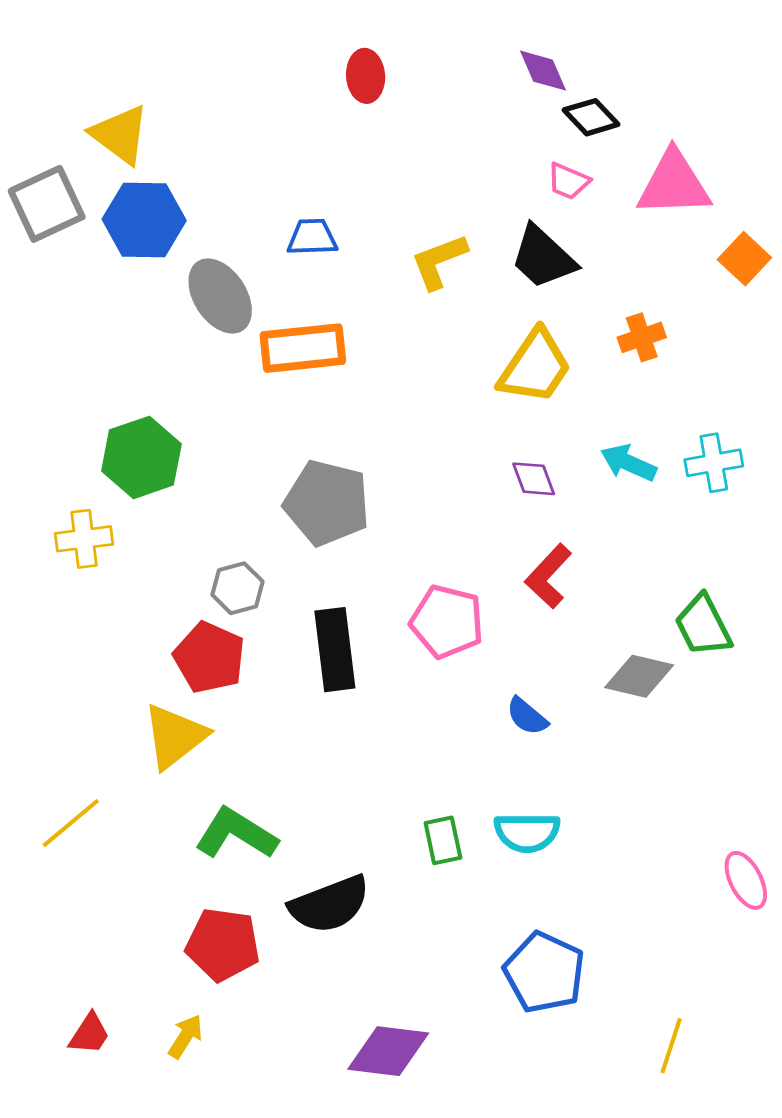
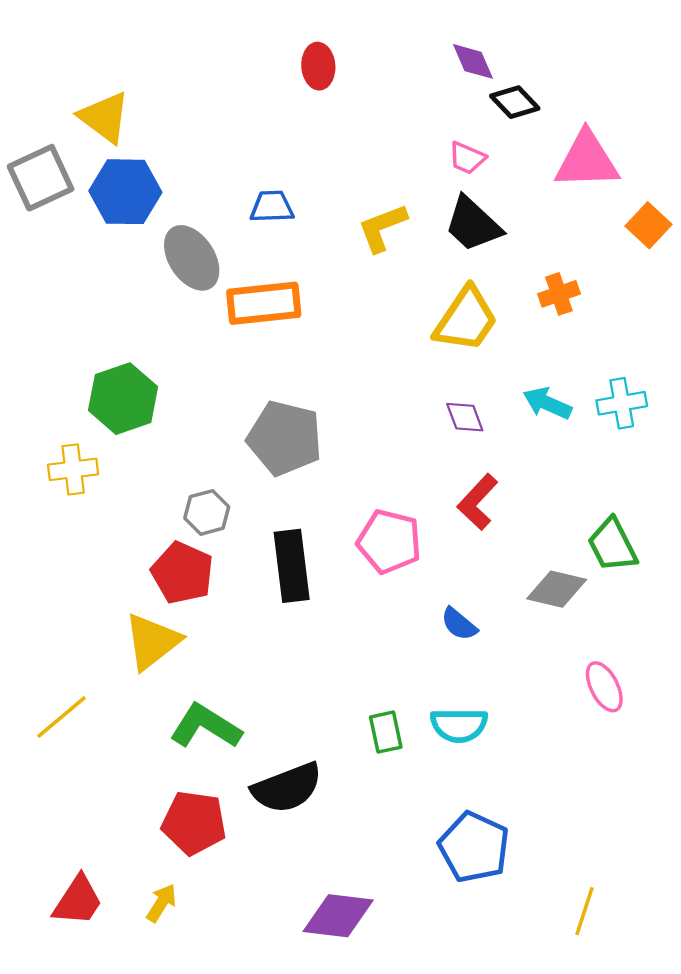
pink trapezoid: (568, 181) -> (467, 158), moved
pink ellipse: (746, 880) -> (604, 687), moved
red trapezoid: (89, 1034) -> (78, 901), size x1.4

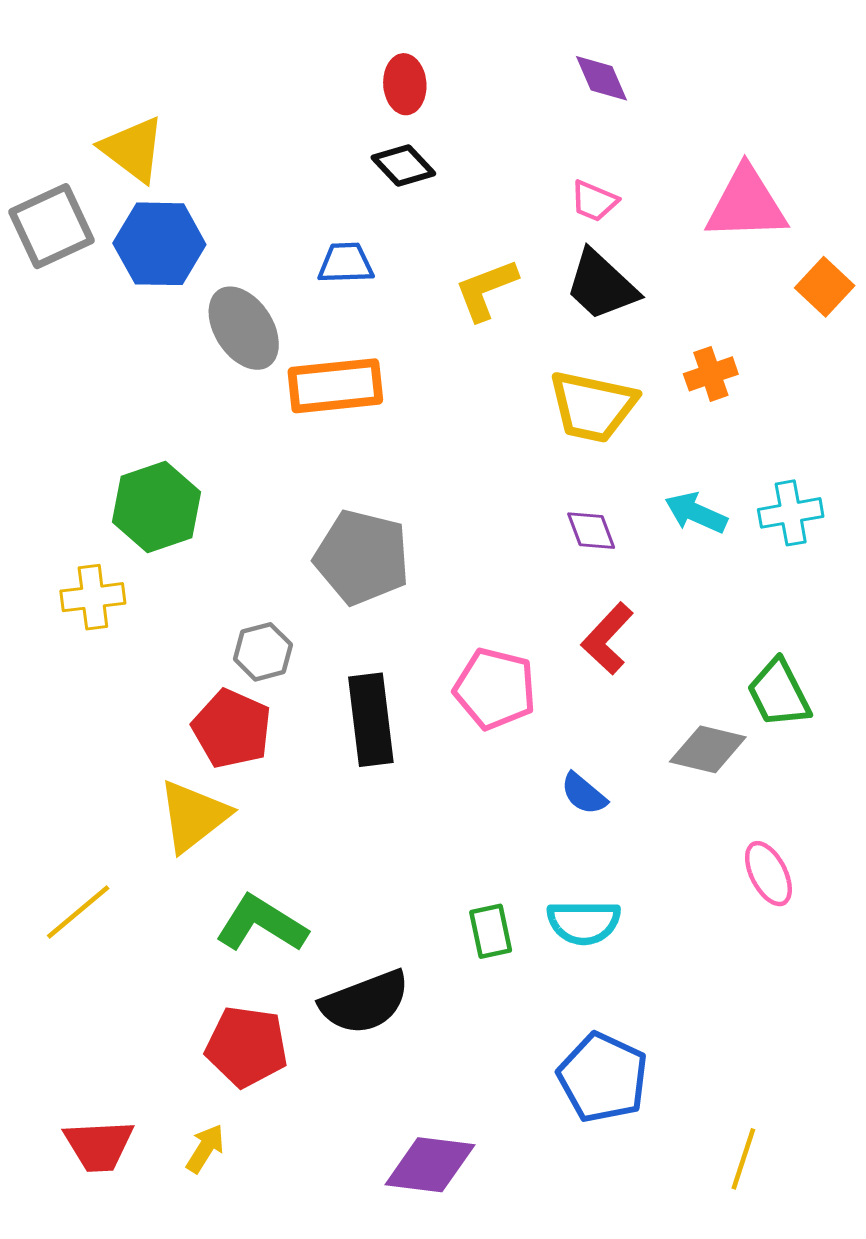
black diamond: (515, 102) -> (403, 166), moved
yellow trapezoid: (466, 319) -> (593, 406), turned 68
red trapezoid: (78, 901) -> (99, 1146), turned 54

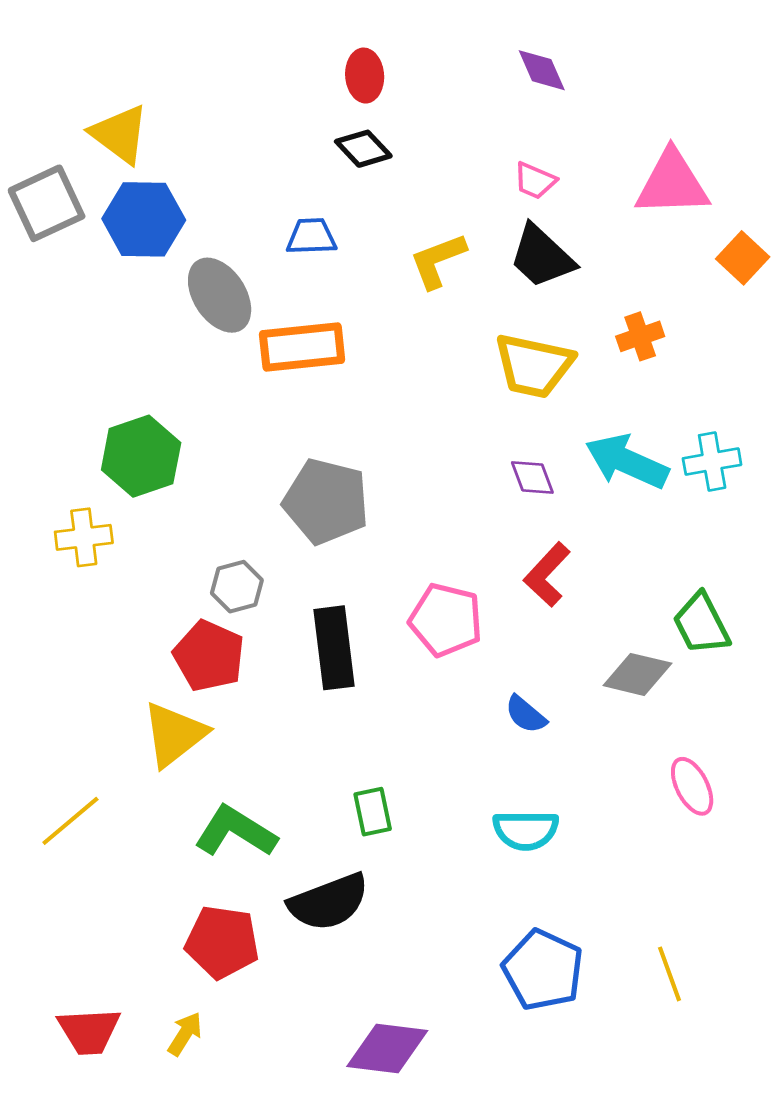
cyan arrow: (696, 513) -> (627, 462), size x1.5
green rectangle: (491, 931) -> (373, 812), moved
yellow line: (743, 1159) -> (669, 974), moved, turned -38

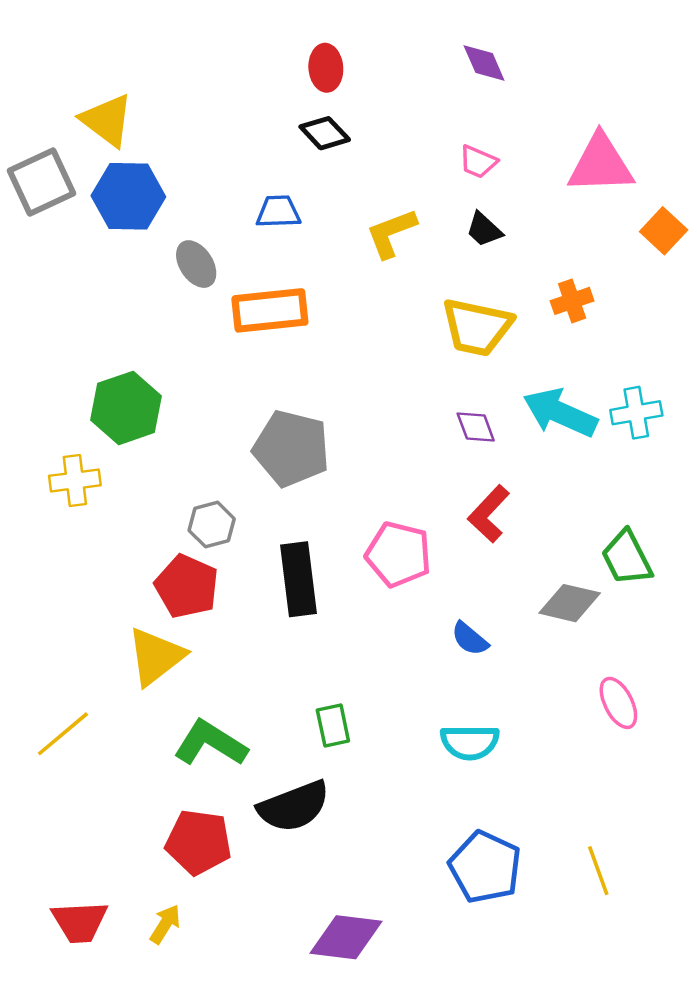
black trapezoid: (542, 257) -> (484, 230), size x0.6
gray ellipse: (220, 295) -> (196, 264), size x0.7

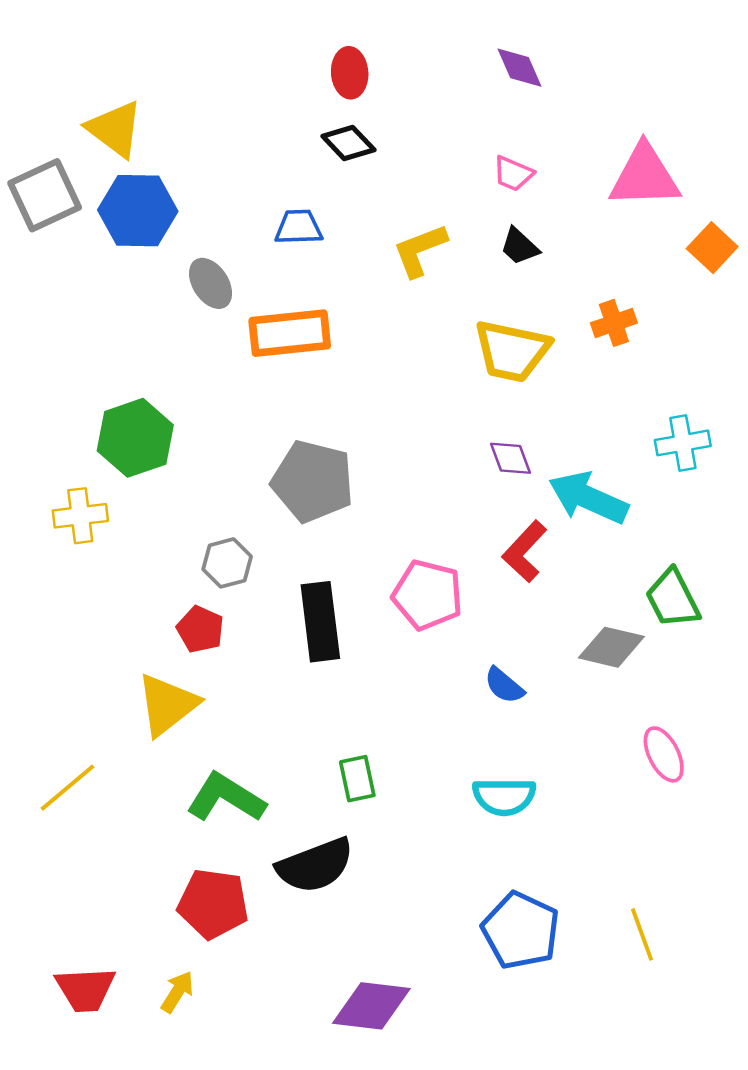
cyan arrow: (560, 413) -> (588, 498), moved
red pentagon: (187, 586) -> (200, 629), size x0.7

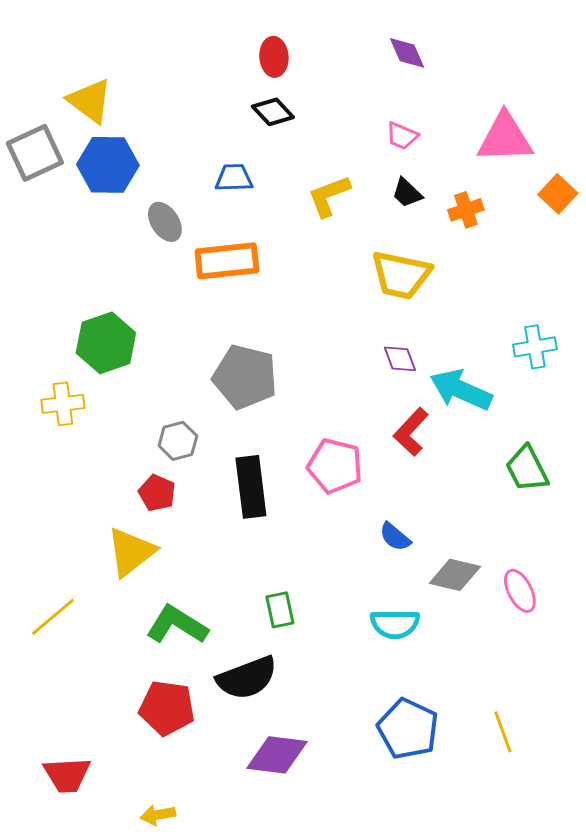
orange cross: (614, 323) -> (466, 210), moved
gray diamond: (611, 647) -> (455, 575), moved
yellow arrow: (177, 992) -> (158, 815), moved, turned -132
purple diamond: (371, 1006) -> (277, 755), moved

